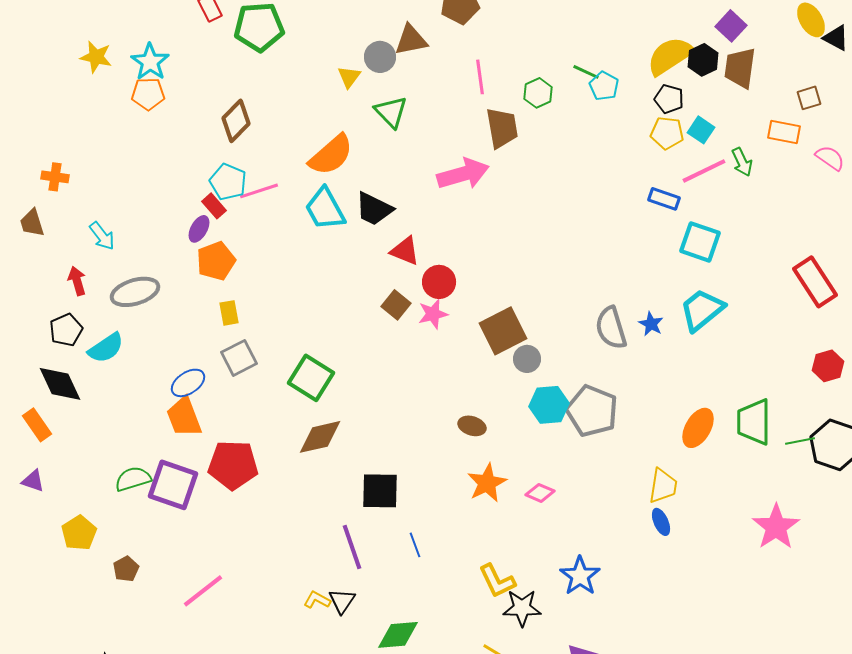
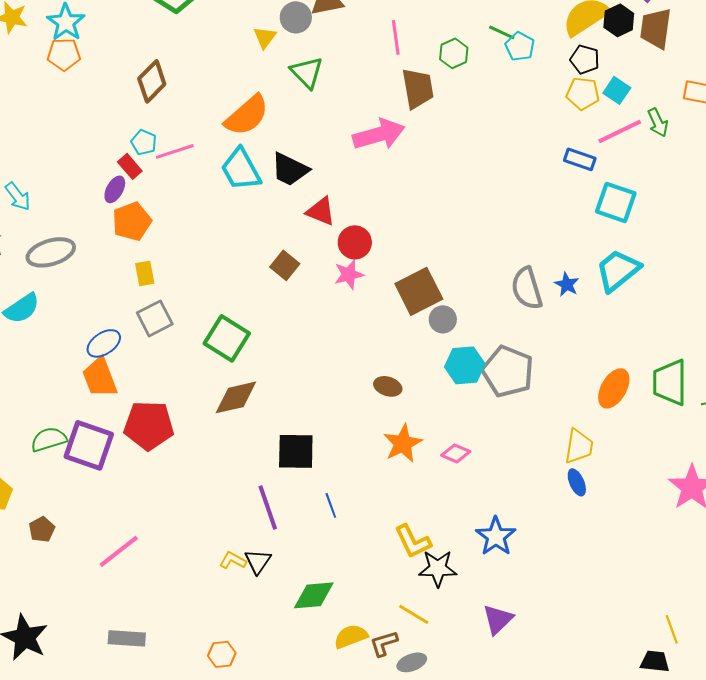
cyan pentagon: (228, 182) -> (144, 142), size x0.7
brown square: (396, 305) -> (285, 265), moved

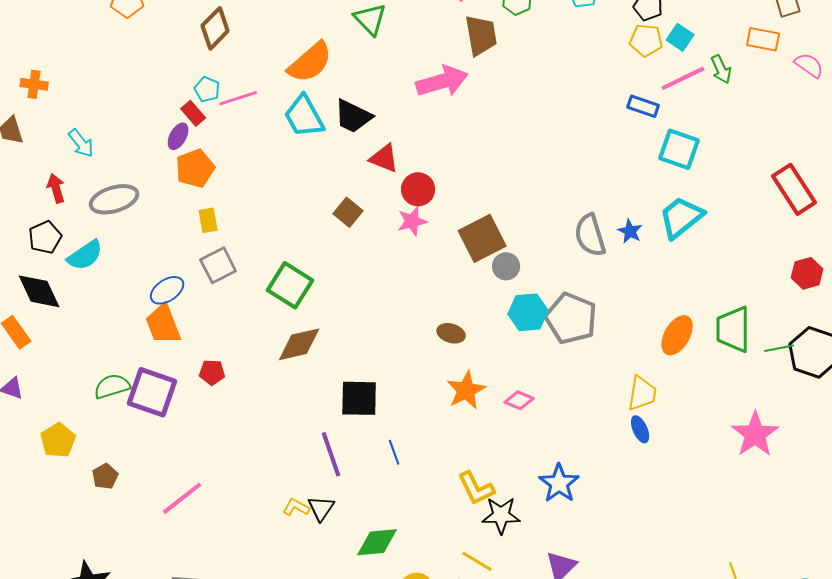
red pentagon: (149, 425) -> (212, 372), size x0.5

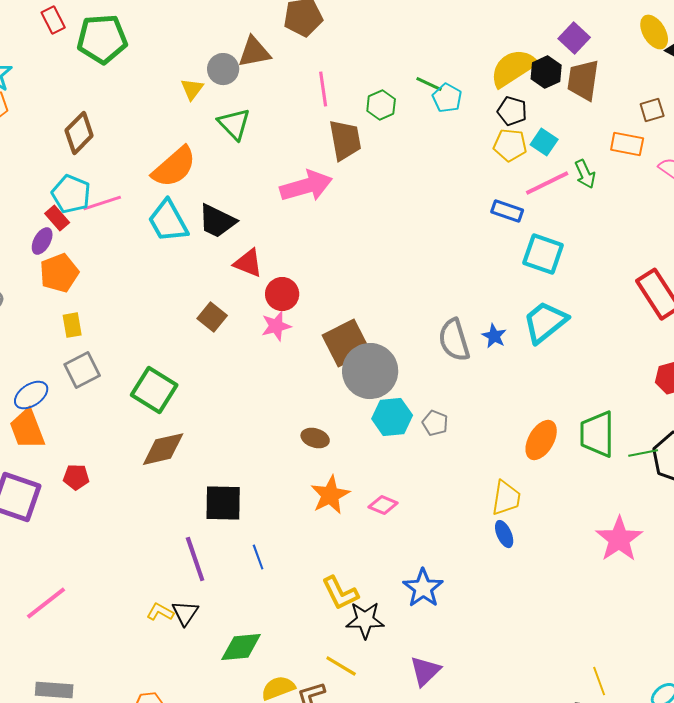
cyan pentagon: (207, 89) -> (71, 194), size x1.5
gray circle: (506, 266) -> (370, 371), size x2.0
gray pentagon: (571, 318) -> (435, 423), size x0.5

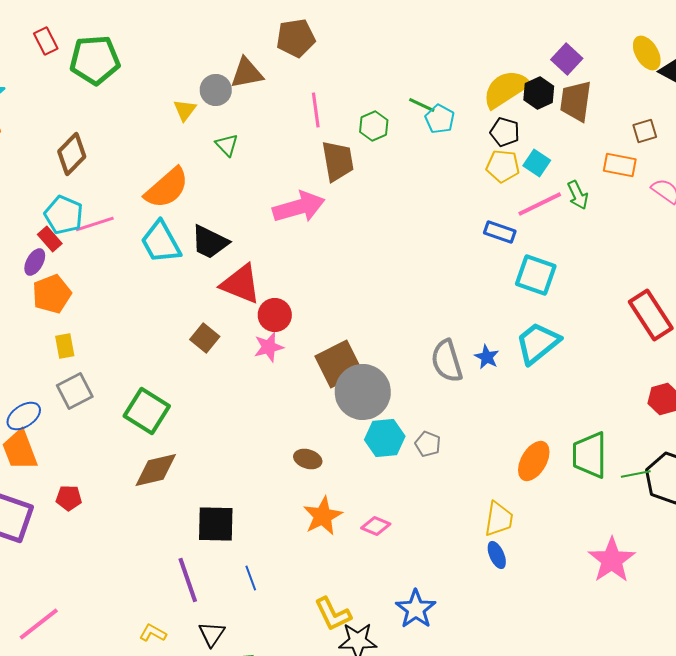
green triangle: (234, 124) -> (227, 145), size x0.7
red triangle: (248, 263) -> (241, 284), size x1.4
black triangle: (185, 613) -> (212, 634), moved

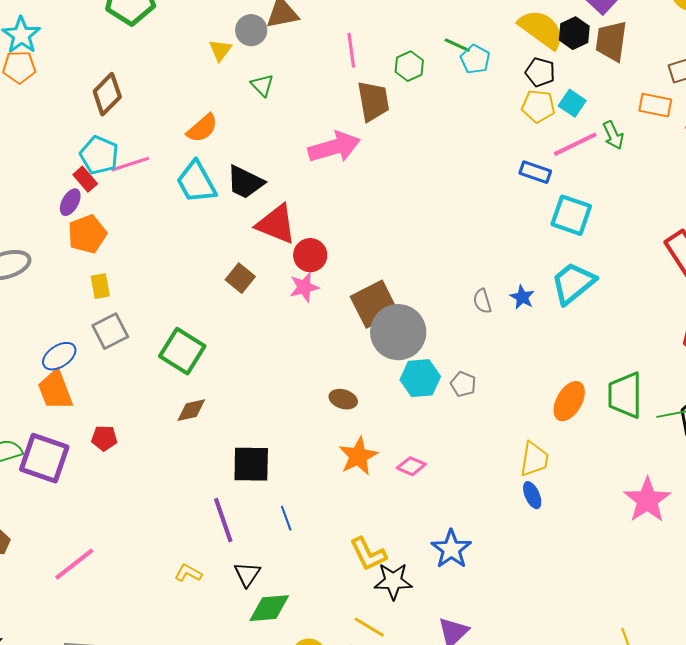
yellow semicircle: (506, 89) -> (541, 29), turned 69
orange semicircle: (167, 188) -> (202, 128), size x0.7
gray semicircle: (447, 361) -> (482, 301), size x0.6
brown diamond: (156, 470) -> (191, 410), size x0.7

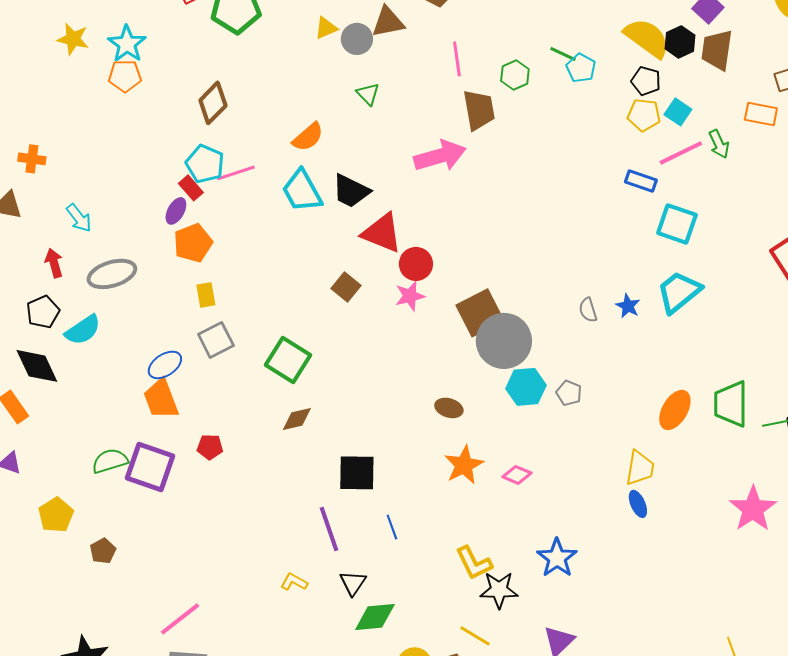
yellow triangle: (220, 50) -> (326, 28), moved, turned 30
pink line: (74, 564) -> (180, 619), moved

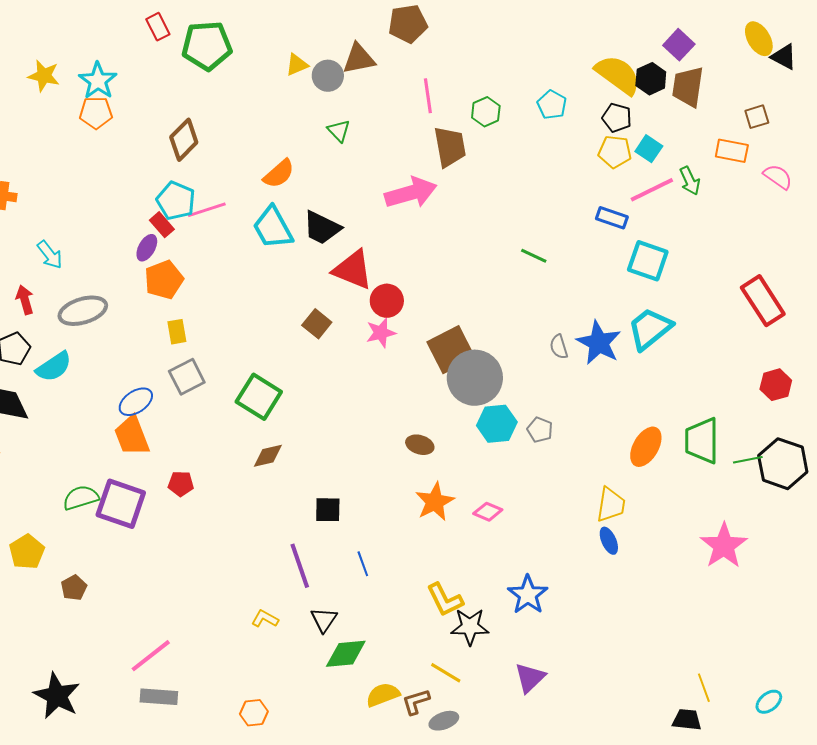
green line: (563, 54) -> (534, 256), moved
blue star: (628, 306) -> (599, 343), size x1.8
black square: (357, 473) -> (328, 510), size x0.7

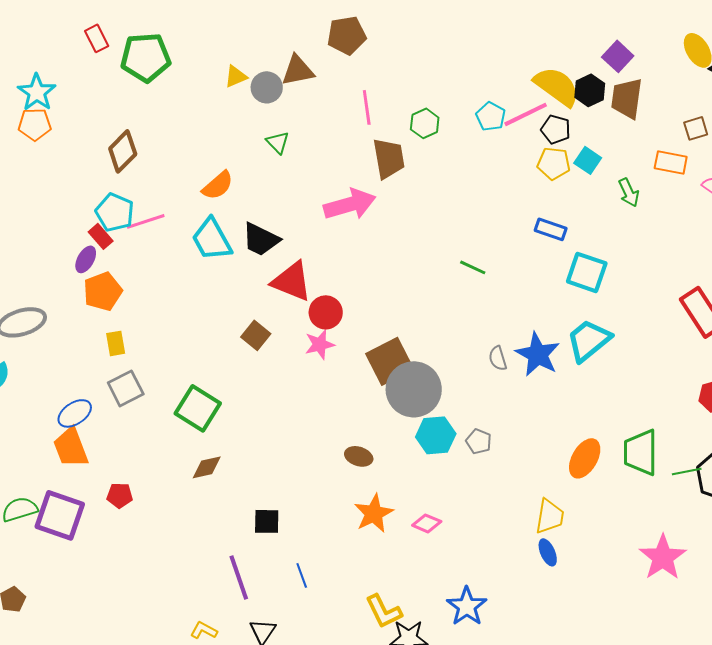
pink line: (652, 190) -> (526, 114), moved

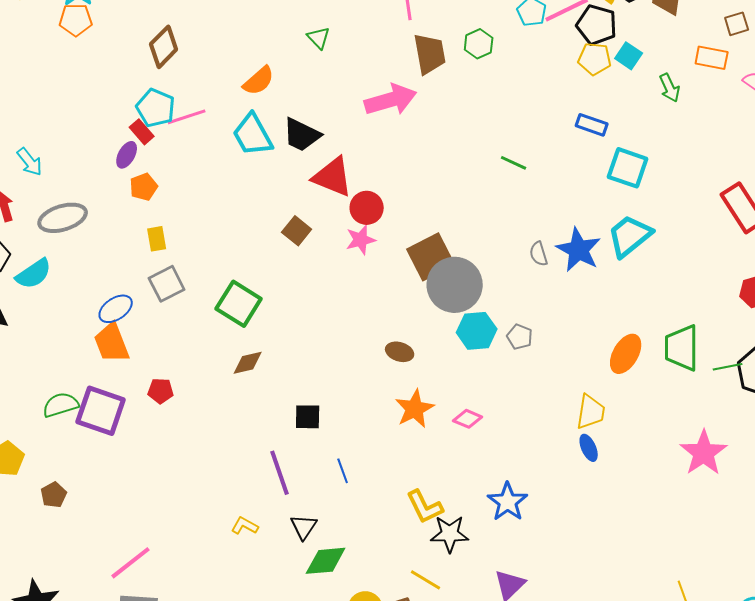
green hexagon: (425, 123) -> (479, 44), moved
black pentagon: (556, 129) -> (597, 25), size x1.4
orange pentagon: (103, 291) -> (144, 187), size x0.7

